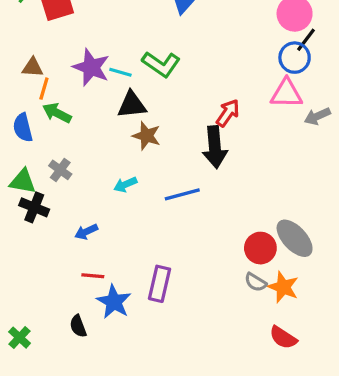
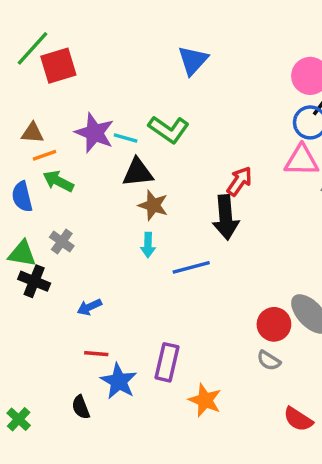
orange line: (44, 89) -> (45, 155), turned 55
cyan arrow: (125, 185) -> (148, 245), moved, turned -65
orange star: (283, 287) -> (205, 400), moved

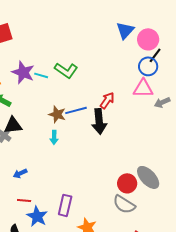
blue triangle: (193, 60) -> (125, 30), moved
black triangle: (138, 173) -> (13, 125), moved
blue line: (191, 267) -> (76, 110), moved
gray semicircle: (269, 361) -> (124, 204), size x1.6

